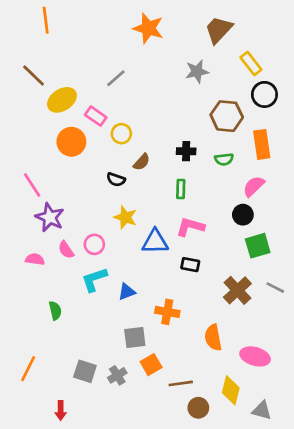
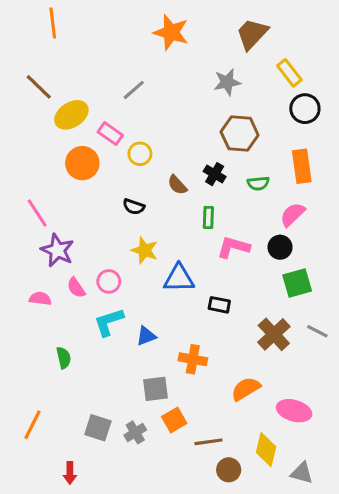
brown hexagon: (227, 116) -> (240, 134), moved
black cross: (186, 151) -> (215, 174), turned 30
brown semicircle: (142, 162) -> (177, 185), moved, turned 96
pink L-shape: (190, 227) -> (233, 247), moved
orange semicircle: (213, 338) -> (246, 389), turned 70

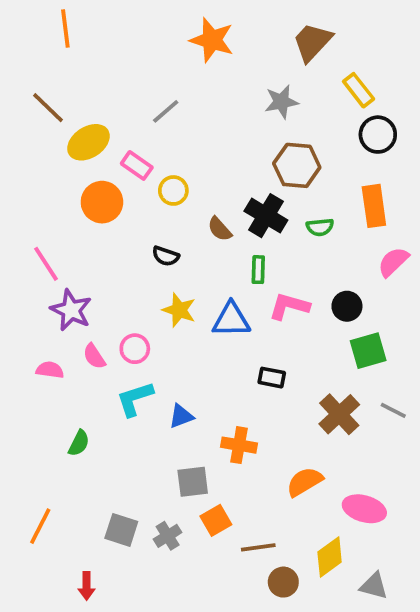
black cross: (215, 174) -> (266, 216), size x1.5
pink semicircle: (292, 214) -> (393, 262), moved
blue triangle: (179, 278) -> (231, 320), moved
green semicircle: (64, 358) -> (79, 443), turned 40
yellow diamond: (266, 450) -> (330, 557), turned 40

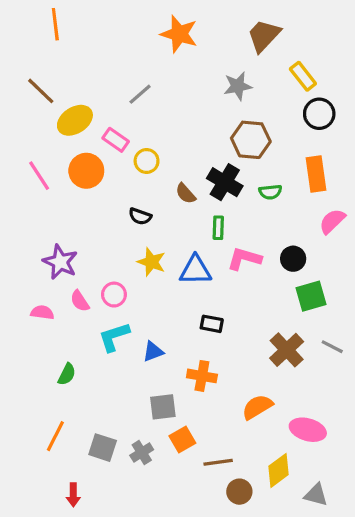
pink line: (46, 264) -> (39, 176), moved
black rectangle: (272, 378) -> (212, 324), moved
orange line: (40, 526) -> (55, 436), moved

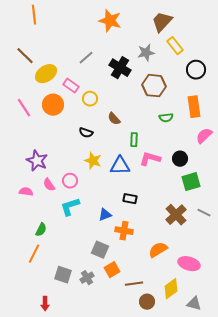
yellow rectangle: (303, 76) -> (175, 46), moved
black cross: (225, 182) -> (120, 68), moved
blue triangle: (153, 352) -> (105, 215), moved
gray square: (163, 407) -> (100, 250), turned 30
orange line: (55, 436) -> (34, 254), moved

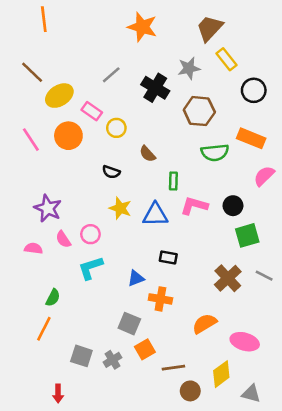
orange rectangle: (194, 107) -> (251, 138), turned -60
green semicircle: (166, 118) -> (215, 153), size x1.5

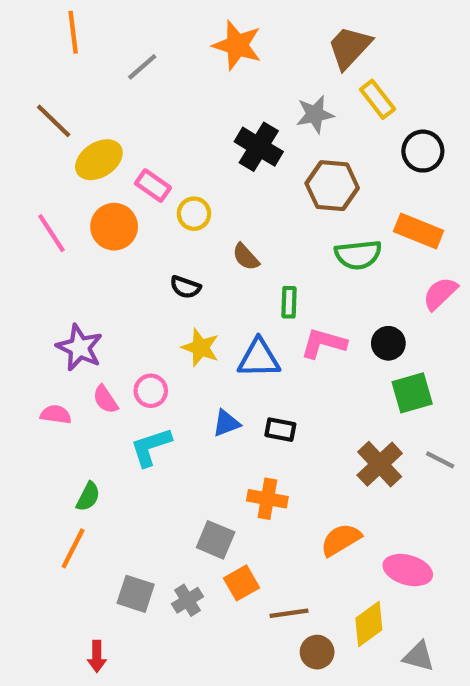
gray line: (111, 75) -> (142, 67), moved
blue triangle: (136, 278) -> (226, 423), moved

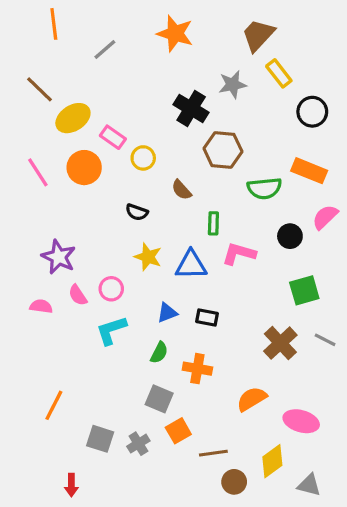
brown hexagon: (332, 186) -> (223, 150), moved
black circle: (388, 343) -> (290, 236), moved
green semicircle: (88, 497) -> (159, 353), moved

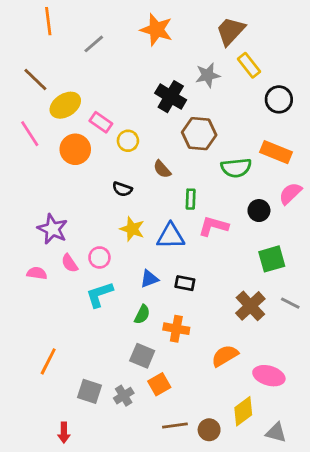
pink line: (38, 172) -> (30, 134), moved
brown line: (213, 453) -> (175, 426), moved

